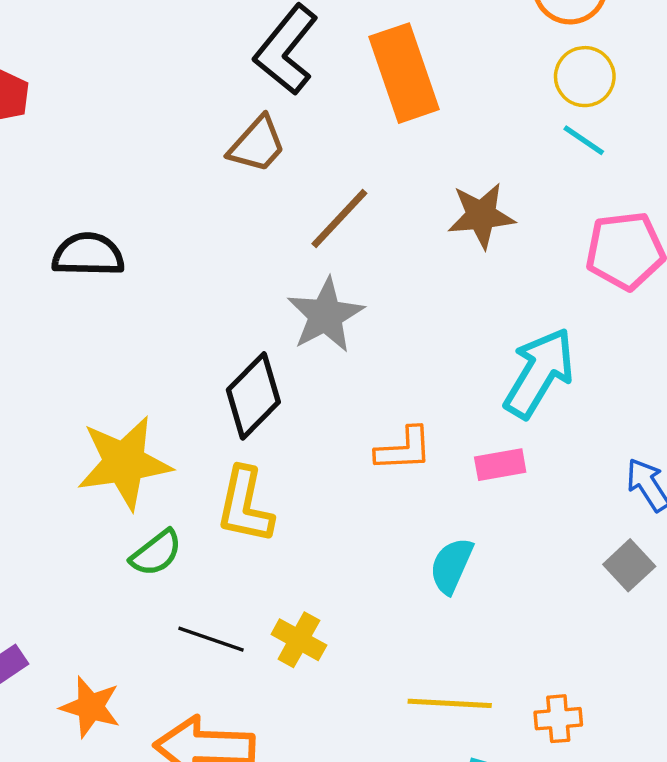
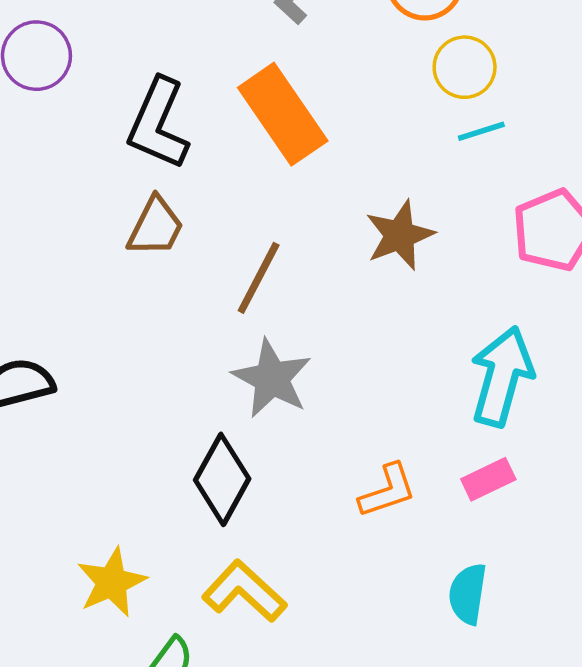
cyan line: (584, 140) -> (481, 131), turned -36
yellow star: (124, 463) -> (112, 582), size x0.7
yellow L-shape: (245, 505) -> (244, 591), turned 136

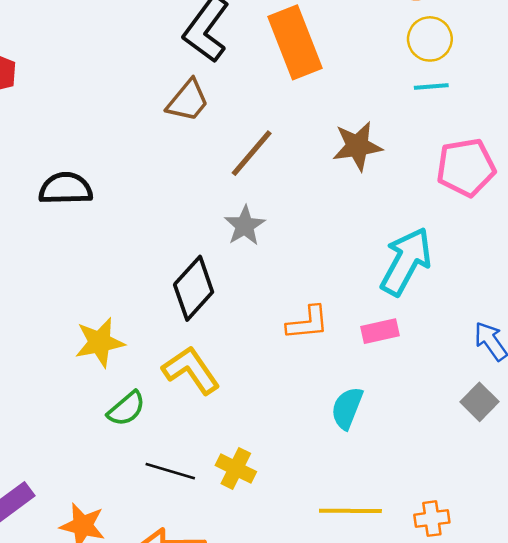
gray star: (272, 378) -> (245, 226), size x0.7

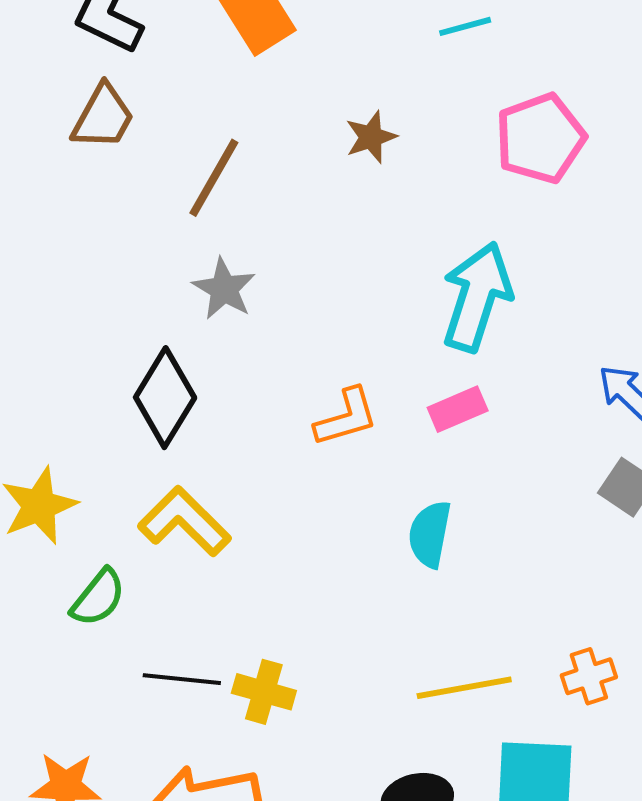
brown star: (357, 146) -> (371, 137), size x0.7
yellow cross: (236, 469) -> (264, 692), moved

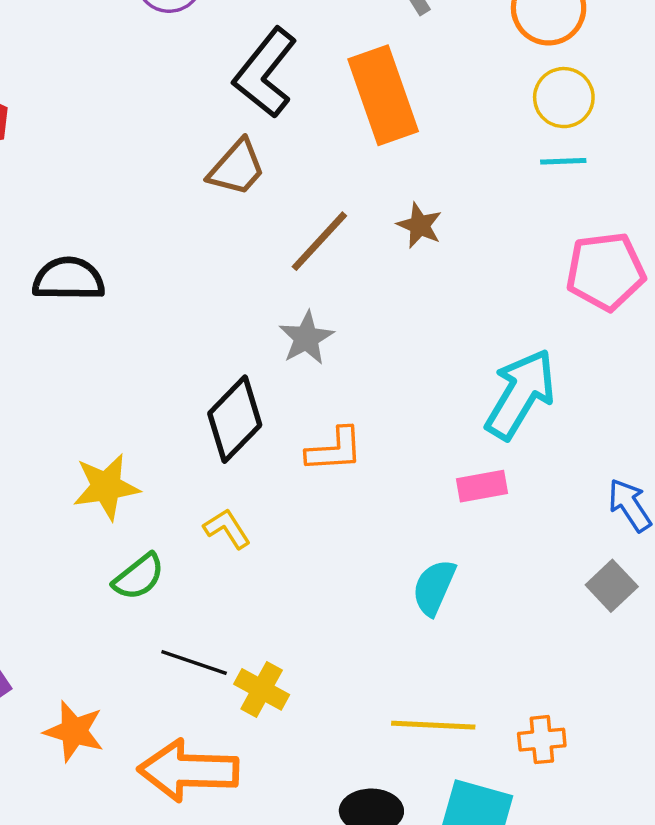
brown star: (371, 137) -> (420, 225), moved, turned 30
orange L-shape: (346, 417) -> (335, 450), moved
yellow L-shape: (184, 521) -> (227, 529), size x0.6

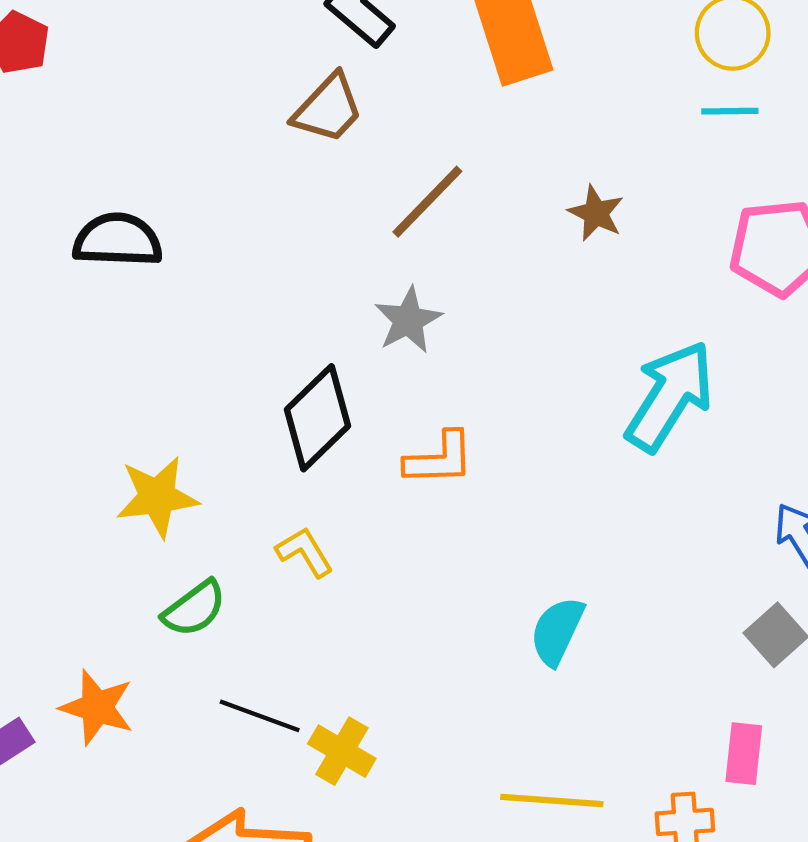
brown star: (420, 225) -> (596, 213), moved
pink rectangle: (482, 486) -> (744, 754), moved, turned -75
orange star: (74, 731) -> (97, 707), moved

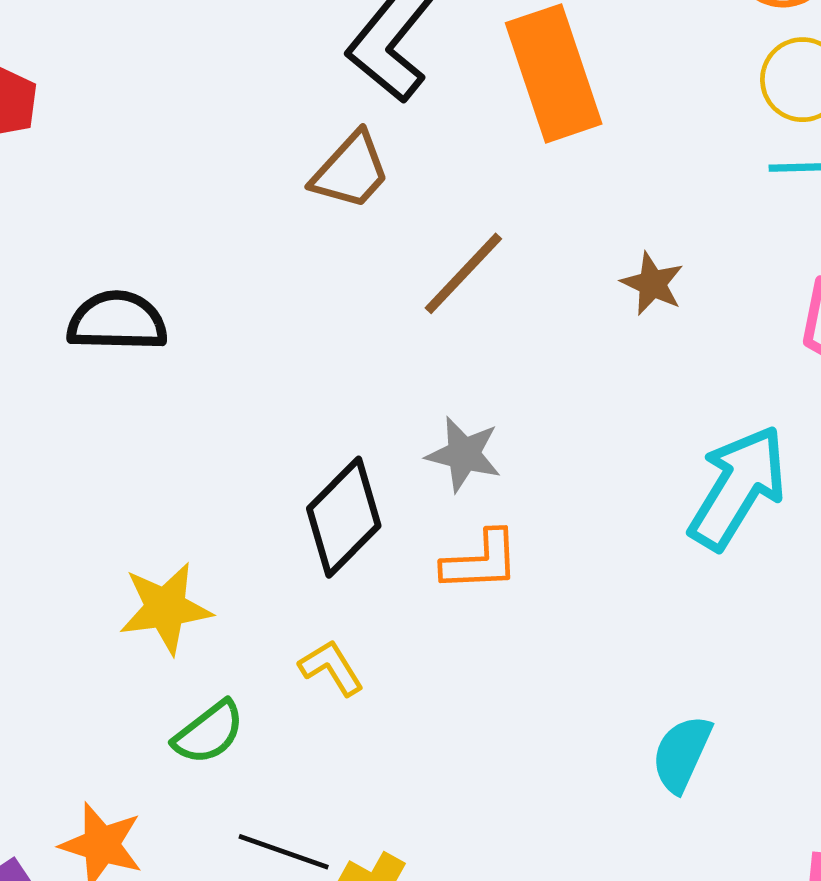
gray star: (408, 320) -> (464, 454), moved, turned -30
cyan semicircle: (557, 631) -> (682, 754), moved

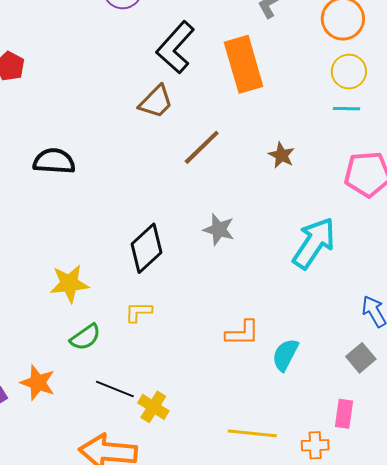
gray star: (464, 454) -> (219, 229), moved
orange L-shape: (481, 561) -> (242, 333), moved
yellow L-shape: (331, 668) -> (138, 312), turned -60

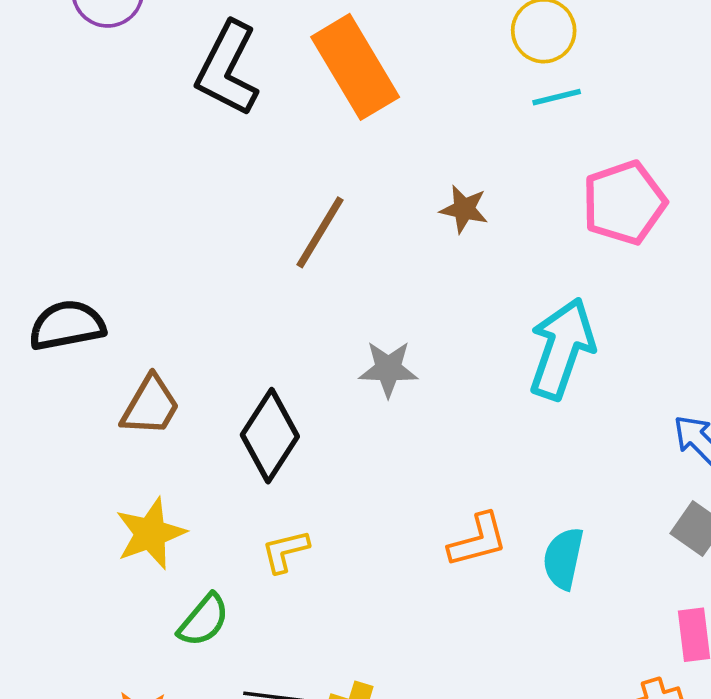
brown trapezoid: (156, 102) -> (150, 406), moved

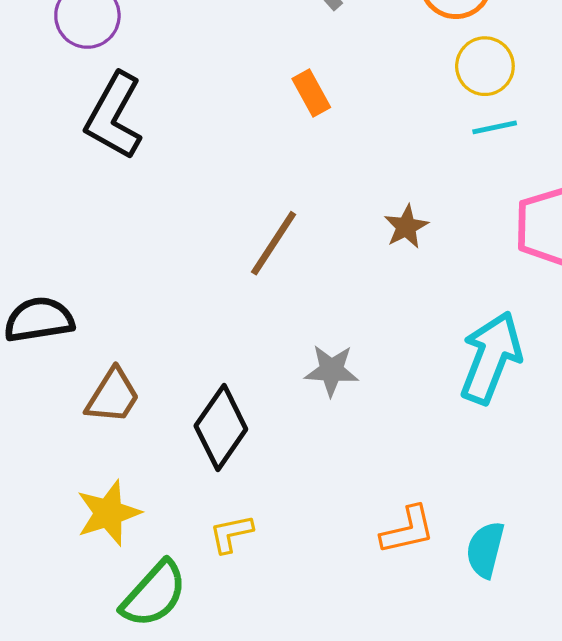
orange rectangle: (355, 67) -> (311, 93), size x0.5
black L-shape: (227, 69) -> (114, 116), moved
brown star: (464, 209) -> (406, 227), turned 30
green semicircle: (204, 620) -> (154, 594), size x1.4

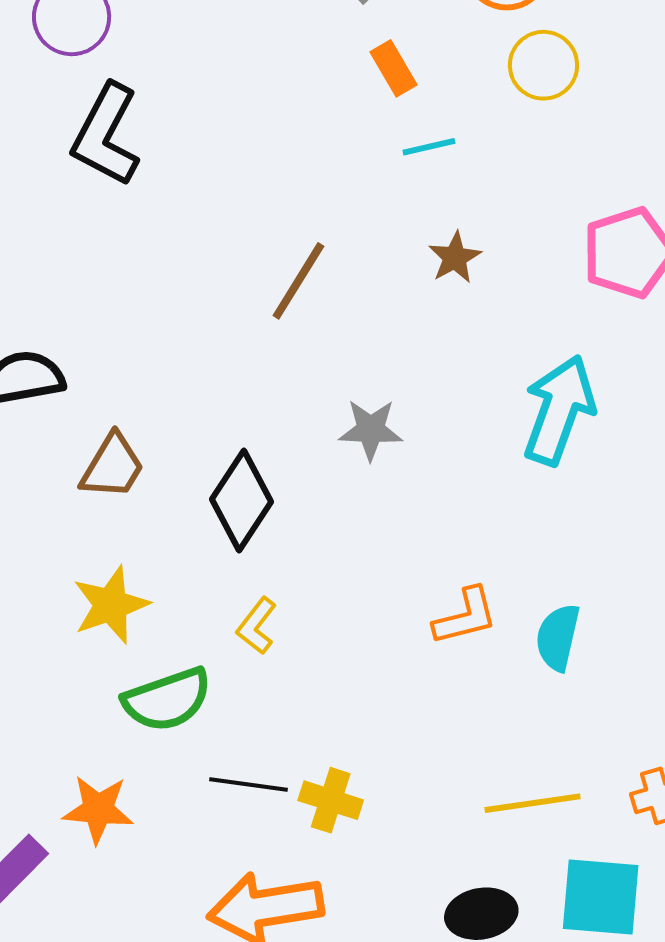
orange rectangle: (311, 93) -> (394, 68), moved
cyan line: (495, 127) -> (429, 147), moved
yellow L-shape: (231, 534) -> (257, 626), turned -39
green semicircle: (154, 594) -> (167, 700), turned 30

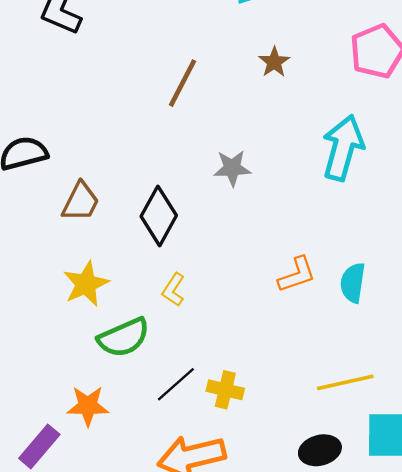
black line: (248, 785) -> (176, 384), turned -45

